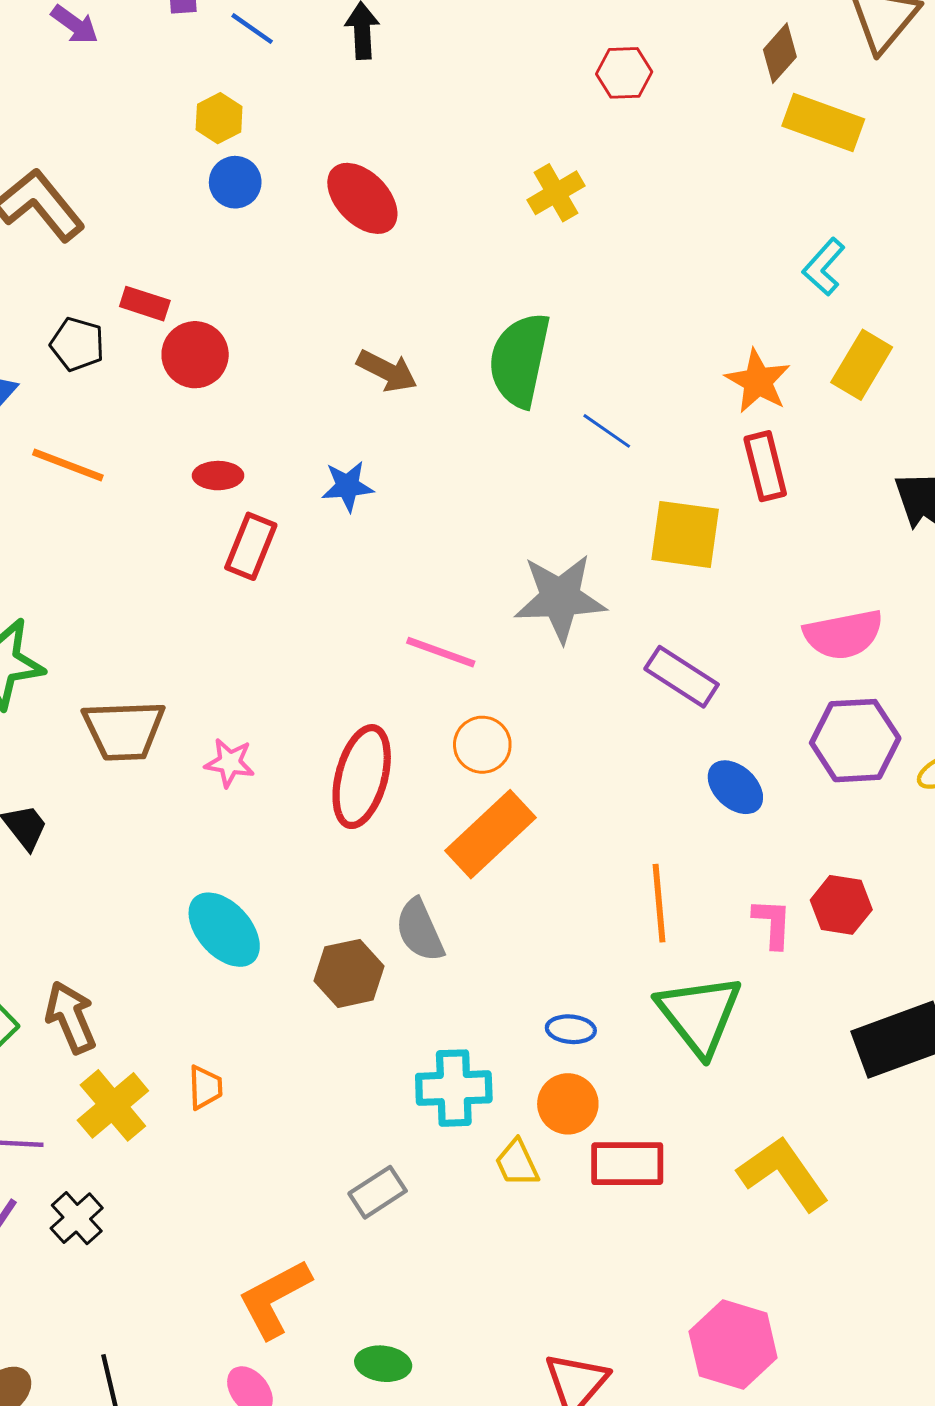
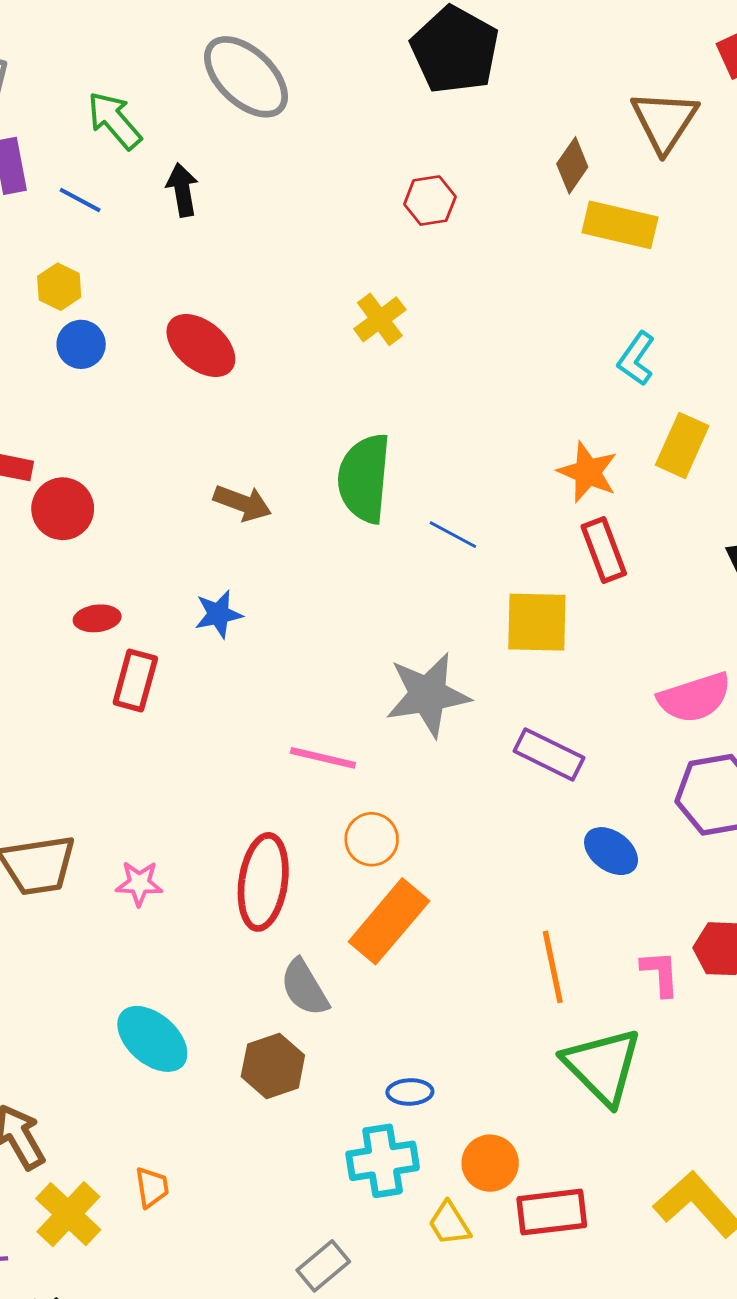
gray semicircle: (420, 930) -> (305, 988), moved
blue ellipse: (571, 1029) -> (410, 1092), moved

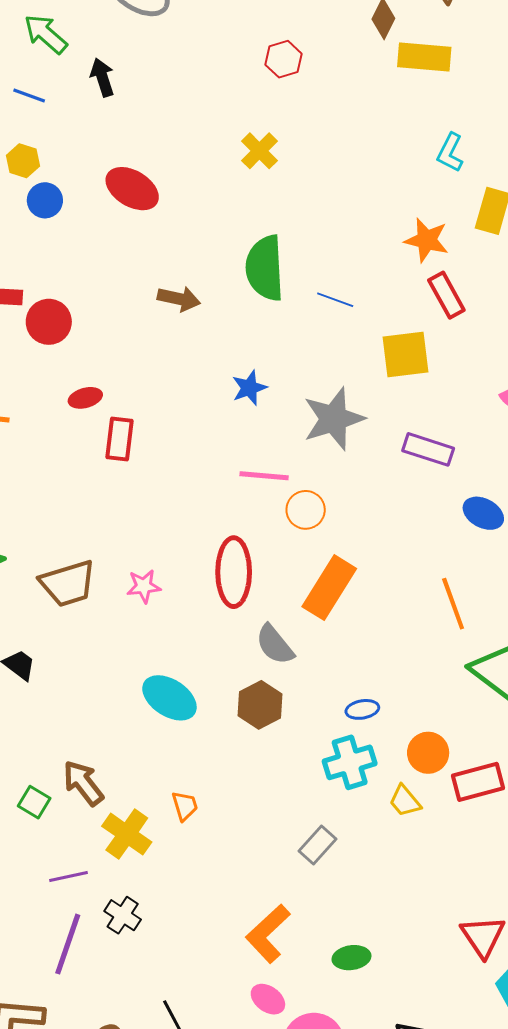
blue star: (218, 614) -> (249, 388), moved
orange circle: (372, 839) -> (306, 510), moved

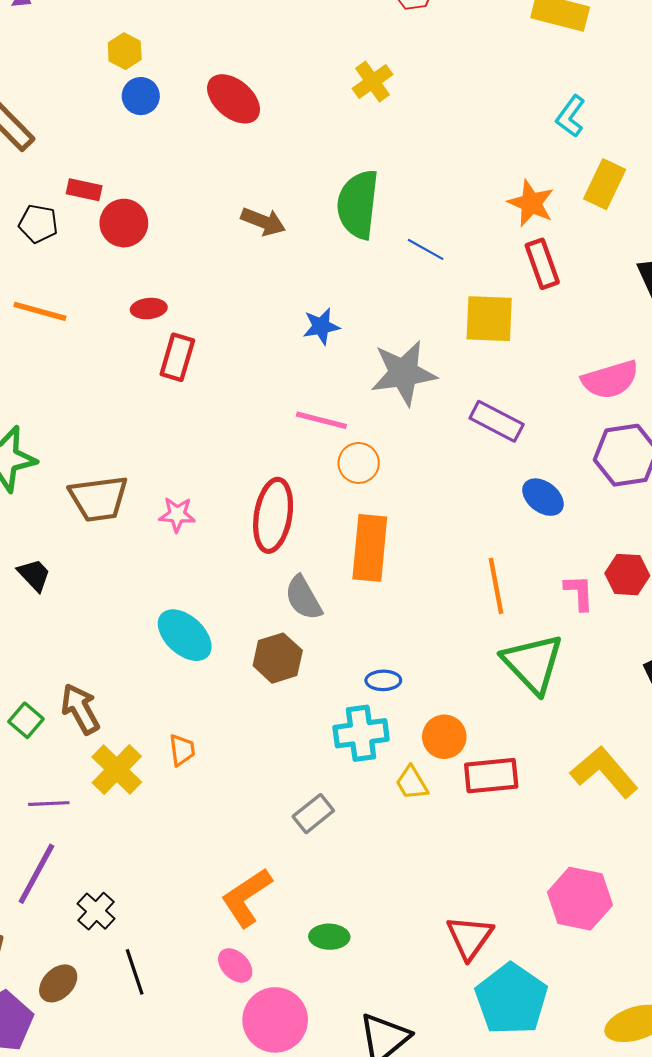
orange rectangle: (329, 588) -> (370, 548), turned -36
black cross: (123, 915) -> (96, 911), moved

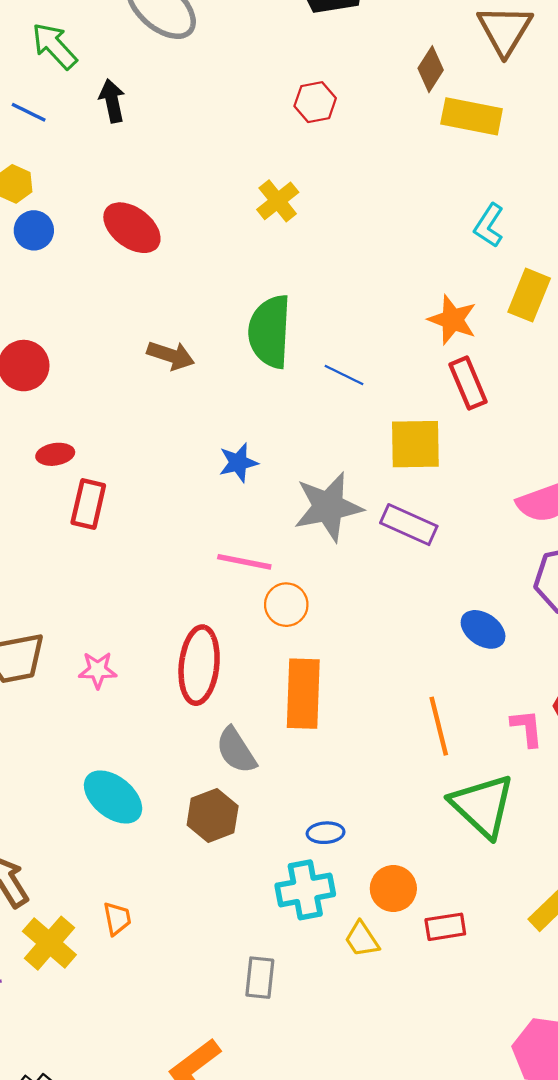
purple rectangle: (497, 421) -> (409, 525), moved
red rectangle: (491, 776) -> (445, 927), size x0.7
gray rectangle: (313, 814) -> (260, 978), turned -42

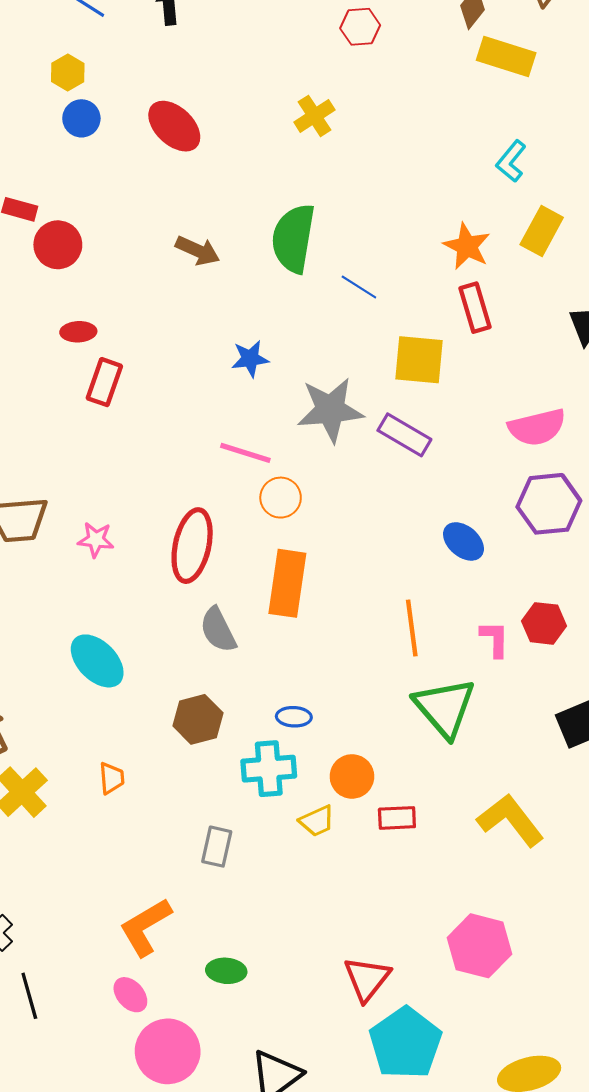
brown hexagon: (213, 816) -> (198, 719), moved
orange trapezoid: (117, 919) -> (112, 778), moved
yellow trapezoid: (362, 939) -> (317, 821), turned -87

